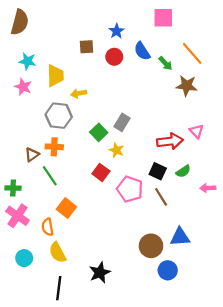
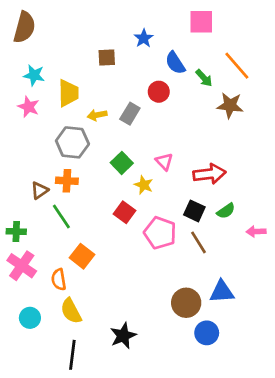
red circle: (114, 57) -> (159, 92), moved
gray rectangle: (122, 122) -> (130, 114), moved
pink triangle: (197, 131) -> (164, 162), moved

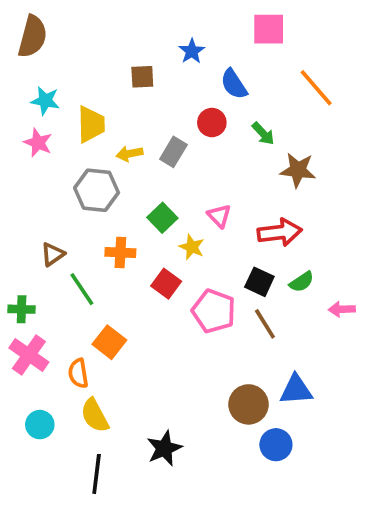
green arrow: (204, 78) -> (263, 134), moved
brown star: (230, 105) -> (298, 170), moved
orange cross: (67, 181) -> (120, 252), moved

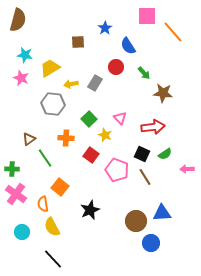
orange line: (316, 88) -> (173, 32), moved
yellow trapezoid: (91, 124) -> (50, 68), turned -120
black star: (164, 448) -> (90, 210), moved
black line: (97, 474) -> (53, 259), turned -50

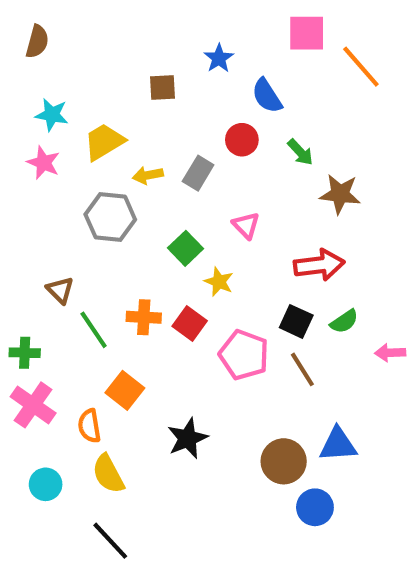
brown semicircle: (18, 20) -> (37, 42), size x0.7
pink triangle: (120, 118) -> (246, 225), moved
orange cross: (66, 138) -> (144, 317), moved
brown triangle: (29, 139) -> (60, 290), turned -40

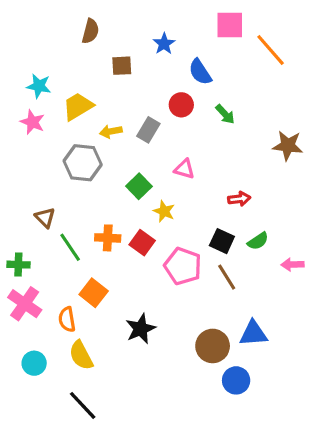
brown semicircle: (37, 42) -> (90, 31), moved
brown star: (340, 194) -> (288, 146), moved
pink triangle: (246, 225) -> (184, 169), turned -30
red arrow: (319, 265) -> (239, 199), size x0.6

